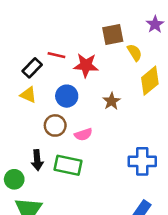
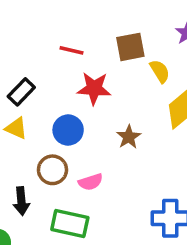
red line: (56, 55) -> (72, 50), moved
black arrow: (37, 160) -> (21, 201), moved

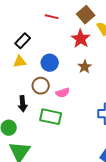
brown square: (130, 47) -> (86, 15), turned -30
red star: (94, 88) -> (81, 39), moved, turned 30
yellow triangle: (16, 128) -> (20, 62), turned -32

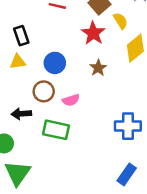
black rectangle: (23, 41) -> (21, 36), turned -63
black arrow: (23, 104) -> (21, 114), turned 91

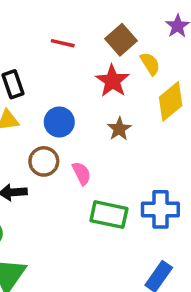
pink semicircle: (71, 100) -> (82, 173), turned -98
green rectangle: (56, 130) -> (109, 215), moved

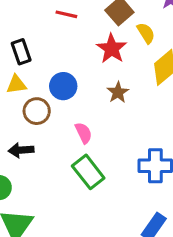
brown circle: (44, 161) -> (37, 111), moved
green rectangle: (109, 215) -> (88, 172), moved, turned 40

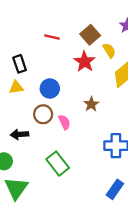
brown star: (118, 92) -> (91, 104), moved
brown circle: (37, 111) -> (43, 114), moved
green rectangle: (88, 172) -> (58, 164), moved

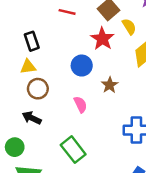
blue circle: (50, 88) -> (82, 66), moved
brown circle: (43, 114) -> (38, 89), moved
black arrow: (20, 134) -> (32, 118), turned 30

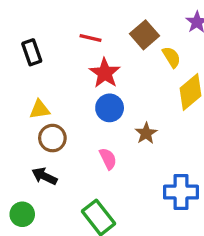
red star: (102, 39) -> (105, 73), moved
black rectangle: (32, 41) -> (32, 52), moved

